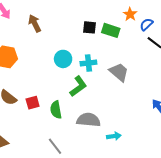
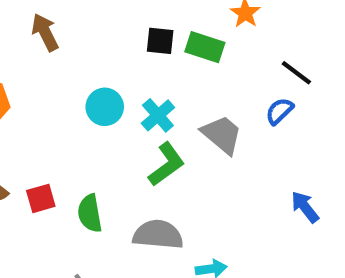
blue semicircle: (146, 24) -> (279, 111), moved
cyan cross: (88, 63) -> (158, 115), turned -35
green L-shape: (78, 86) -> (166, 164), moved

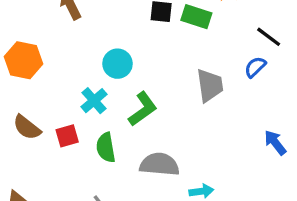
cyan cross: (158, 115) -> (94, 101), moved
gray trapezoid: (222, 135) -> (210, 85), turned 42
green L-shape: (166, 164) -> (143, 109), moved

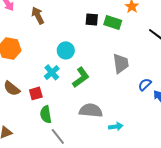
blue semicircle: (255, 67) -> (145, 84), moved
green semicircle: (106, 148) -> (46, 114), moved

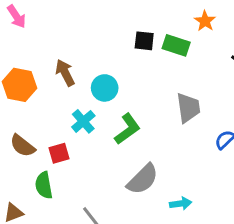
brown arrow: (38, 15) -> (65, 73), moved
gray semicircle: (91, 110) -> (143, 179), turned 130
green semicircle: (46, 114) -> (44, 185), moved

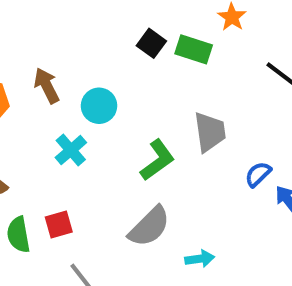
black square: (144, 41) -> (151, 43), turned 30
green L-shape: (127, 129) -> (157, 160), moved
red square: (59, 153) -> (59, 225), moved

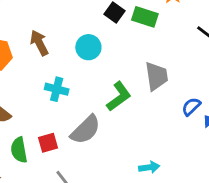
cyan circle: (99, 106) -> (88, 47), moved
cyan cross: (71, 150) -> (57, 89), turned -35
gray semicircle: (149, 227) -> (86, 130), moved

